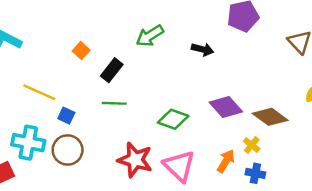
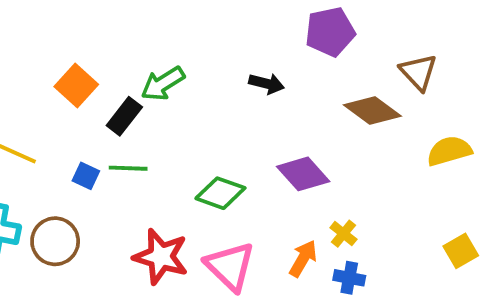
green arrow: (150, 36) -> (163, 84), moved
orange square: (81, 51) -> (76, 86), size x1.5
blue square: (66, 116) -> (86, 176), moved
brown diamond: (270, 117) -> (372, 111), moved

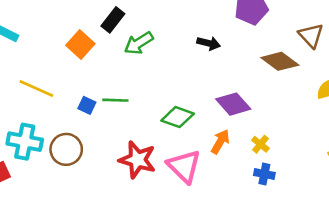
black rectangle: (124, 116) -> (113, 20), moved
orange arrow: (303, 259) -> (220, 142), moved

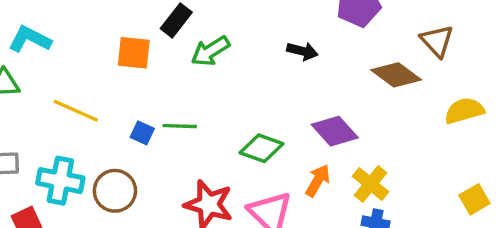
orange square: (80, 44) -> (134, 53), turned -36
yellow cross: (260, 144) -> (371, 184), size x1.5

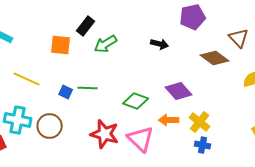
orange arrow: (318, 181) -> (169, 120), turned -120

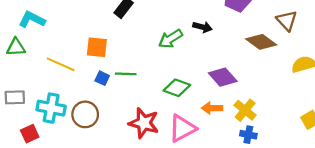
green arrow: (106, 44) -> (170, 39), moved
orange square: (61, 45) -> (97, 47), moved
pink triangle: (141, 139) -> (182, 128), turned 48

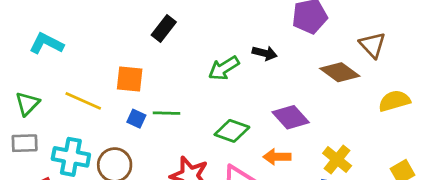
green triangle: (16, 47) -> (27, 104), moved, turned -42
yellow cross: (245, 110) -> (337, 160), moved

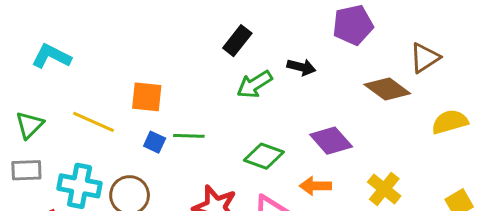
black rectangle: (164, 29) -> (237, 41), moved
brown triangle: (373, 45) -> (425, 58), turned 40

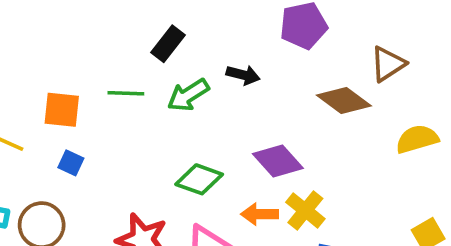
green line: (189, 136) -> (126, 93), moved
yellow cross: (384, 189) -> (305, 210), moved

